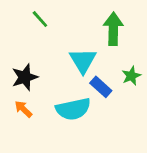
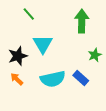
cyan triangle: (83, 61) -> (43, 44), moved
blue rectangle: (101, 87) -> (81, 78), moved

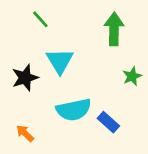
blue rectangle: (81, 78) -> (108, 122), moved
orange arrow: (17, 79) -> (25, 133), moved

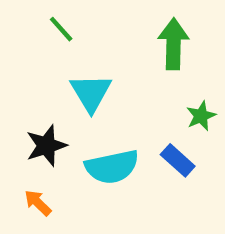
black star: (25, 78) -> (46, 146), moved
blue rectangle: (108, 122) -> (178, 160), moved

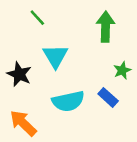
black star: (46, 146) -> (19, 74), moved, turned -30
orange arrow: (38, 203) -> (23, 123), size x1.6

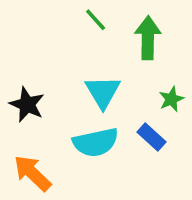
green line: (37, 18) -> (96, 20), moved
cyan triangle: (55, 56) -> (103, 92), moved

